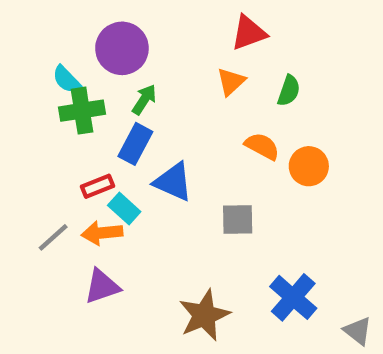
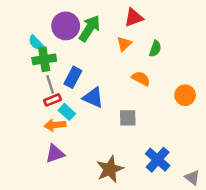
green arrow: (144, 100) -> (90, 28), moved, size x1.6
orange circle: (309, 166) -> (185, 95), moved
gray line: (53, 237) -> (50, 84), moved, turned -66

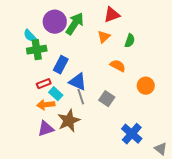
gray line: (50, 84) -> (81, 97), moved
orange circle: (185, 95) -> (146, 86), moved
gray square: (128, 118) -> (107, 99), turned 35
brown star: (110, 169) -> (69, 121), moved

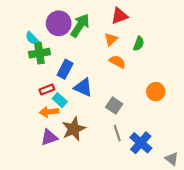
orange semicircle: (118, 66) -> (117, 62), moved
gray line: (81, 97) -> (117, 133), moved

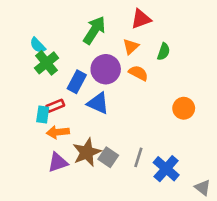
purple circle: (59, 23) -> (106, 69), moved
green cross: (39, 53) -> (46, 63), turned -30
cyan rectangle: (60, 100) -> (43, 115), moved, turned 56
gray square: (114, 105) -> (108, 157), moved
gray line: (117, 133) -> (138, 157), turned 35

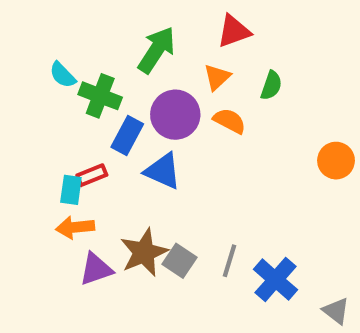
green cross: (46, 63) -> (100, 96), moved, turned -30
orange circle: (184, 108) -> (336, 161), moved
orange arrow: (58, 132) -> (75, 227), moved

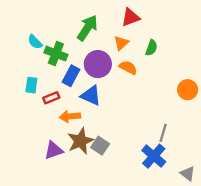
cyan rectangle: (71, 190) -> (31, 85), moved
orange arrow: (75, 227) -> (70, 116), moved
gray line: (230, 261) -> (163, 133), moved

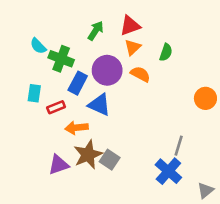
red triangle: (130, 17) -> (130, 26), moved
green arrow: (87, 28) -> (96, 31), size x0.7
gray triangle: (188, 174) -> (205, 190), turned 42

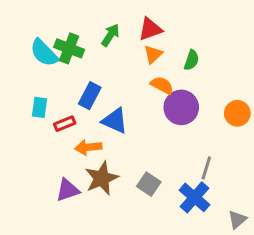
cyan semicircle: (38, 46) -> (44, 53), size x1.5
green cross: (61, 59) -> (69, 48), moved
purple circle: (107, 70) -> (181, 107), moved
gray square: (110, 160) -> (149, 184), moved

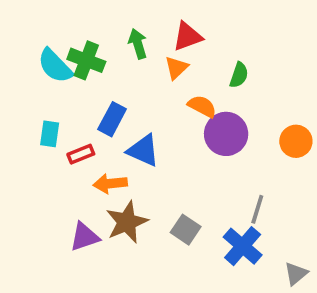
green arrow: (110, 35) -> (138, 44), turned -50
orange triangle: (153, 54) -> (176, 68), moved

